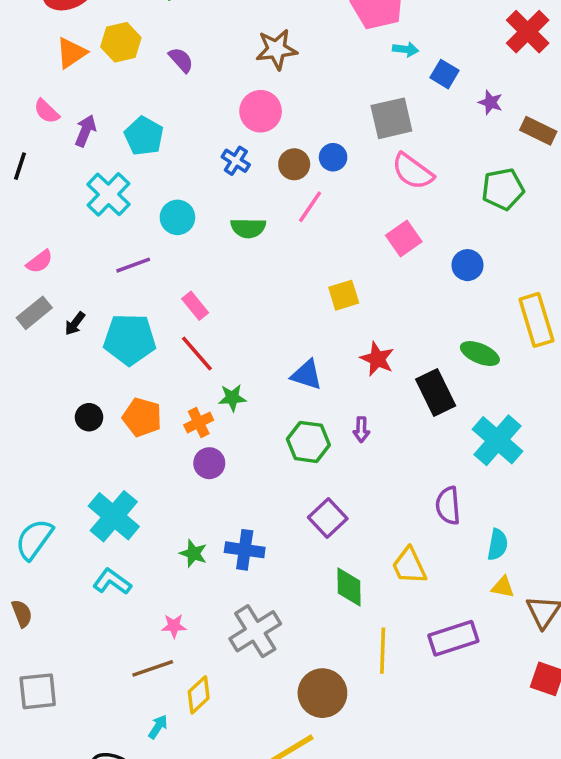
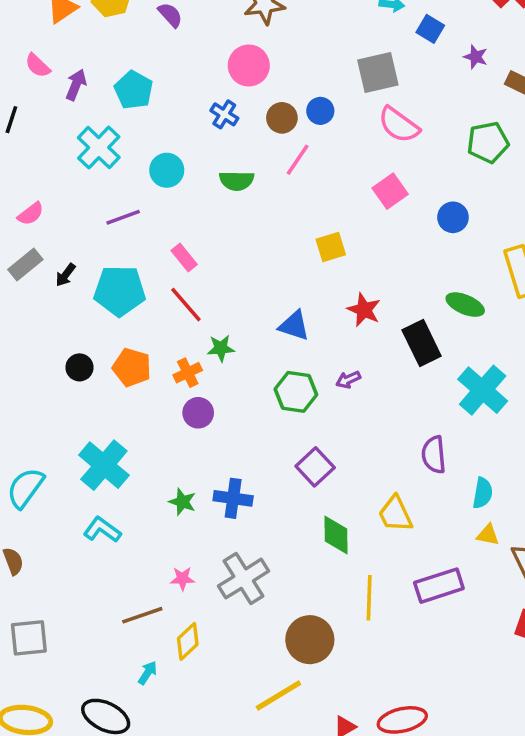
purple arrow: (361, 430) -> (348, 380), turned 65
pink star: (174, 626) -> (182, 579), moved

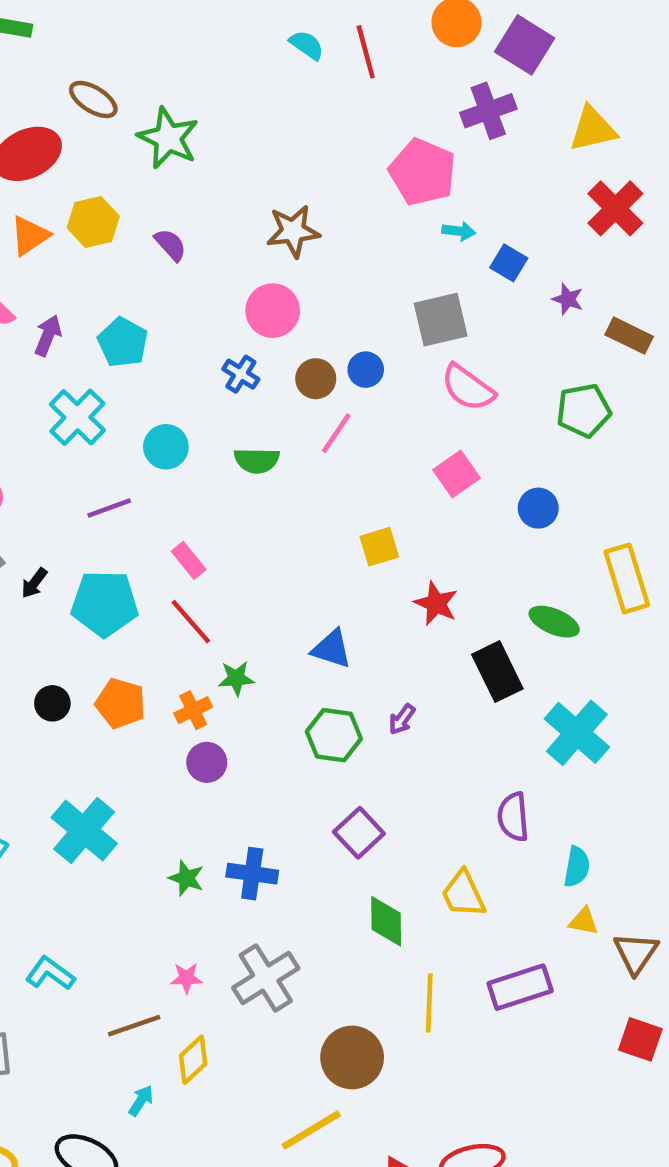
red star: (364, 310) -> (436, 603), moved
purple arrow: (348, 380) -> (402, 719), turned -30
cyan L-shape: (102, 530) -> (50, 973), moved

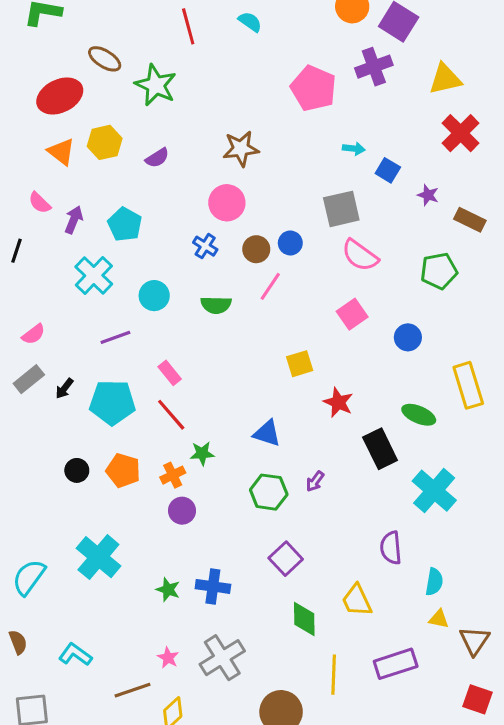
red line: (366, 52) -> (188, 26), moved
pink pentagon: (422, 172) -> (314, 88), moved
orange triangle: (30, 236) -> (61, 152), turned -48
purple semicircle: (170, 245) -> (157, 158), turned 100
pink star: (186, 978) -> (168, 658), turned 30

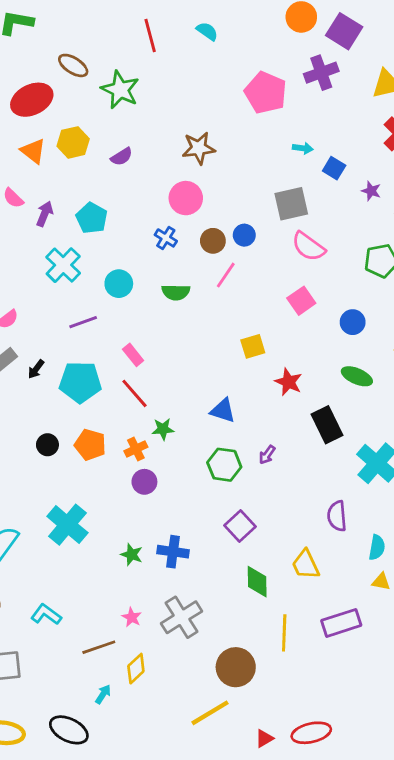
green ellipse: (419, 415) -> (357, 376), moved

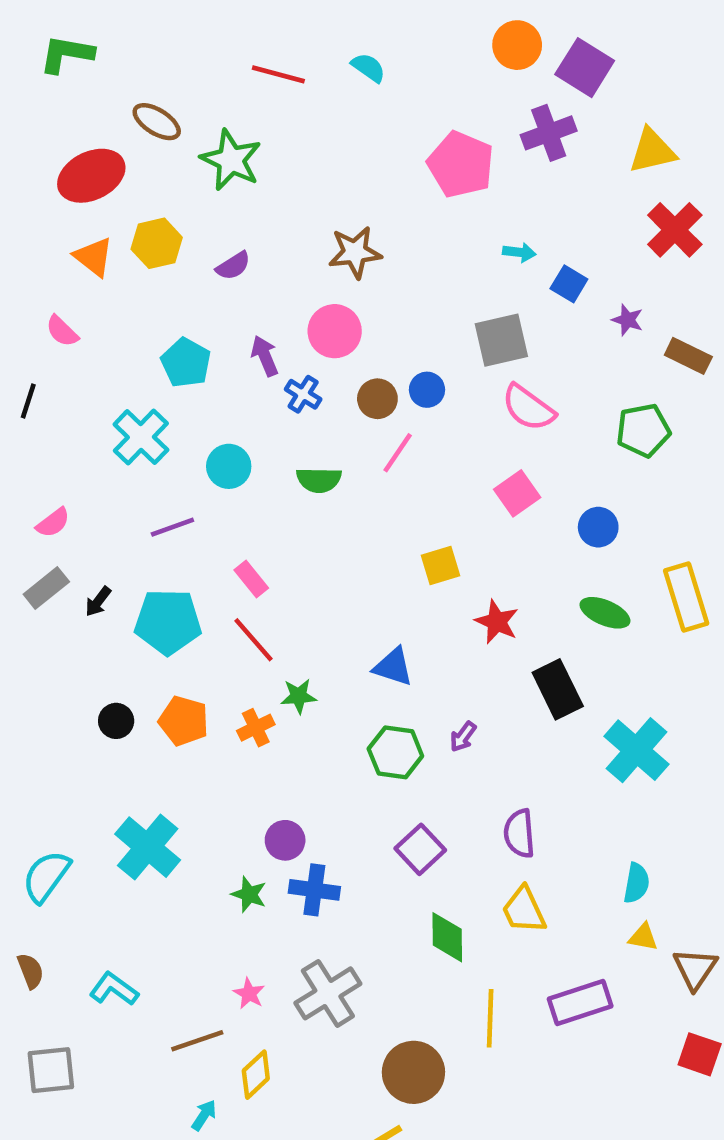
red line: (150, 36) -> (278, 74), turned -60
purple arrow: (45, 214) -> (265, 356), moved, turned -45
purple circle: (144, 482) -> (285, 840), moved
purple semicircle: (337, 516) -> (519, 834), moved

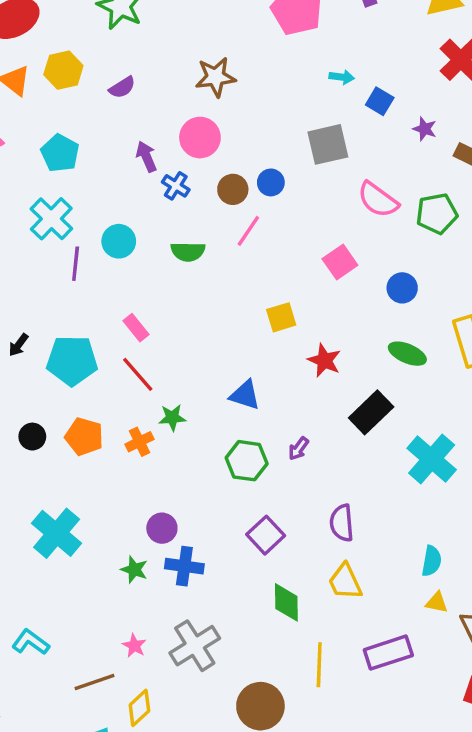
cyan pentagon: (186, 363) -> (60, 153), moved
pink semicircle: (528, 408) -> (378, 200), moved
purple line: (172, 527) -> (76, 264), moved, turned -64
black rectangle: (558, 689) -> (371, 412), turned 72

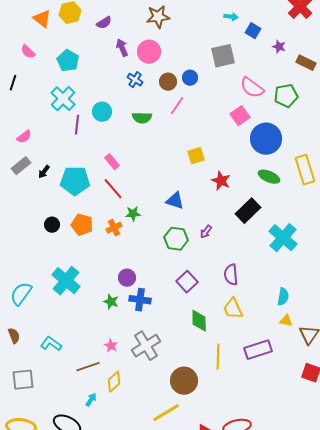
purple arrow: (146, 157) -> (122, 48), moved
pink square: (340, 262) -> (240, 116), moved
blue circle: (402, 288) -> (266, 139), size x1.8

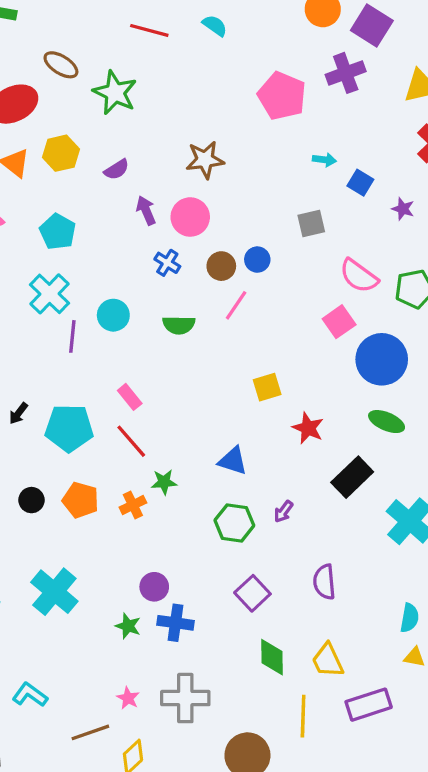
gray square: (223, 56) -> (311, 224), size x0.7
yellow trapezoid: (233, 309) -> (328, 660), moved
gray cross: (146, 346) -> (185, 698), turned 32

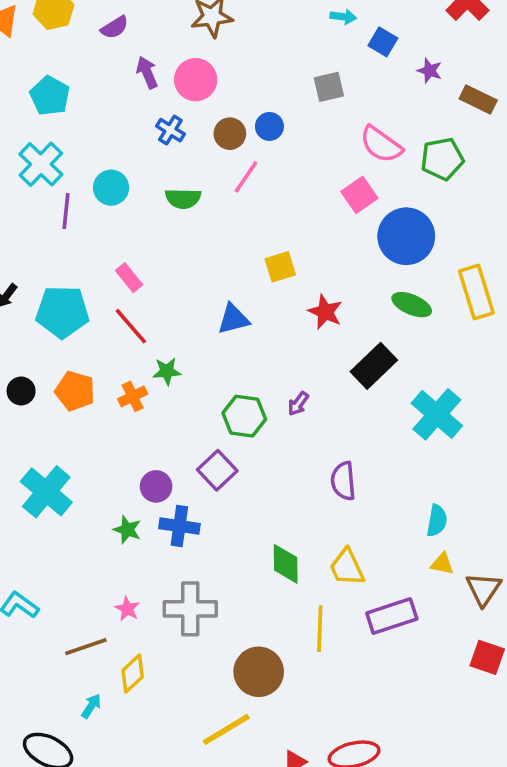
blue triangle: (233, 461) -> (233, 319), moved, turned -32
purple square: (252, 593) -> (217, 470), moved

